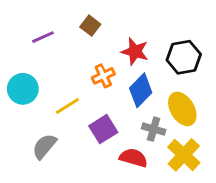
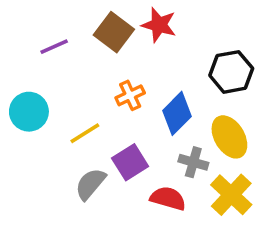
brown square: (90, 26) -> (114, 32), size x1.5
red star: (135, 51) -> (159, 25), moved
gray semicircle: (44, 146) -> (90, 184), moved

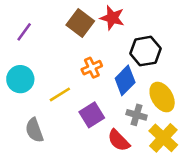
purple line: (54, 47) -> (24, 32), moved, turned -30
black hexagon: (231, 72) -> (145, 51), moved
gray semicircle: (90, 184) -> (34, 130), moved, turned -60
red semicircle: (168, 198) -> (119, 140), turned -150

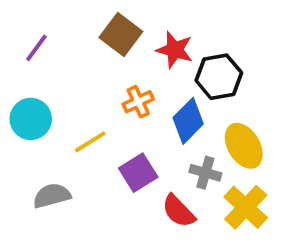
red star: (112, 18) -> (175, 50), moved
gray semicircle: (34, 130) -> (52, 196), turned 95

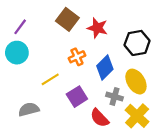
black hexagon: (219, 77) -> (137, 43), moved
cyan circle: (31, 119) -> (17, 53), moved

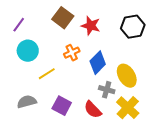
black hexagon: (137, 43) -> (133, 27), moved
cyan circle: (17, 53) -> (28, 51), moved
purple square: (77, 97) -> (62, 106), moved, turned -30

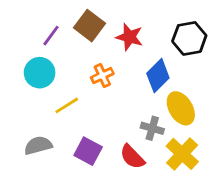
purple line: (19, 25) -> (51, 36), moved
blue diamond: (98, 63) -> (158, 76), moved

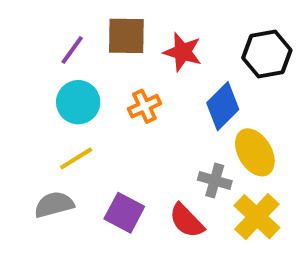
brown square: (89, 26) -> (126, 36), turned -36
cyan circle: (40, 73) -> (78, 102), moved
yellow line: (67, 105) -> (76, 158), moved

